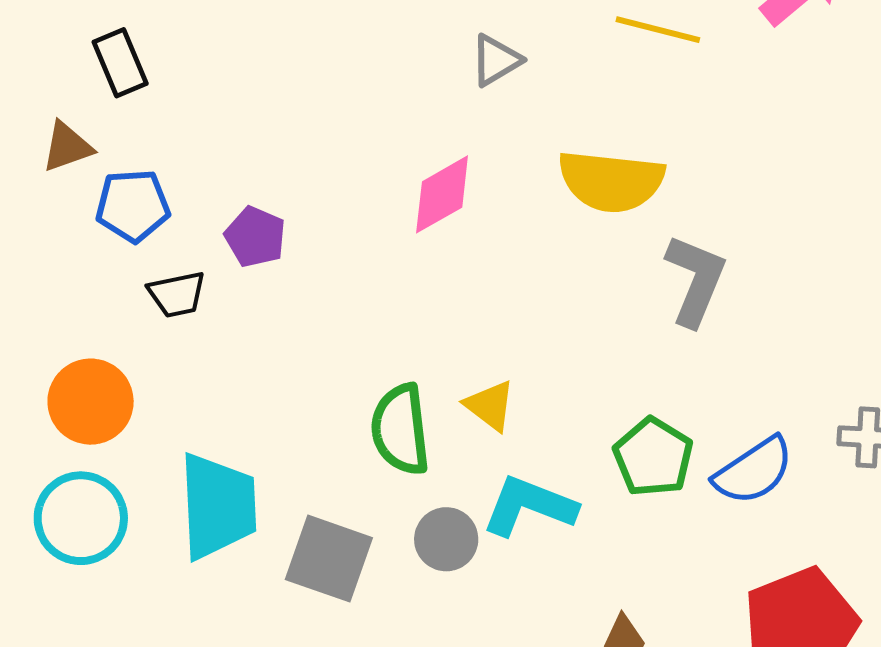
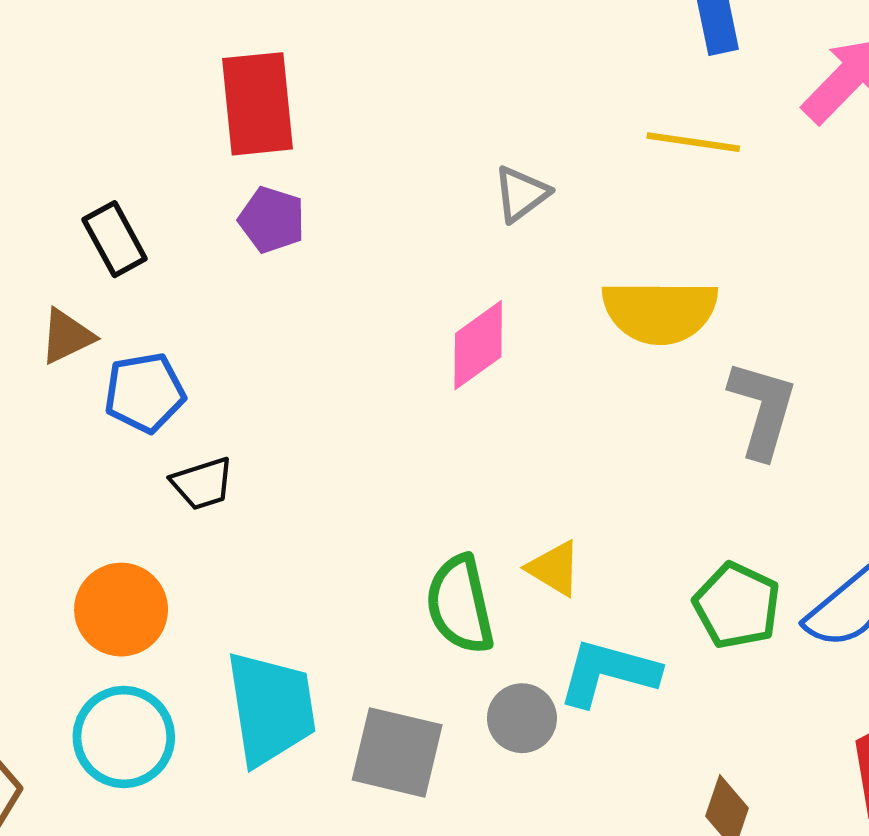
purple pentagon: (255, 237) -> (272, 220), moved

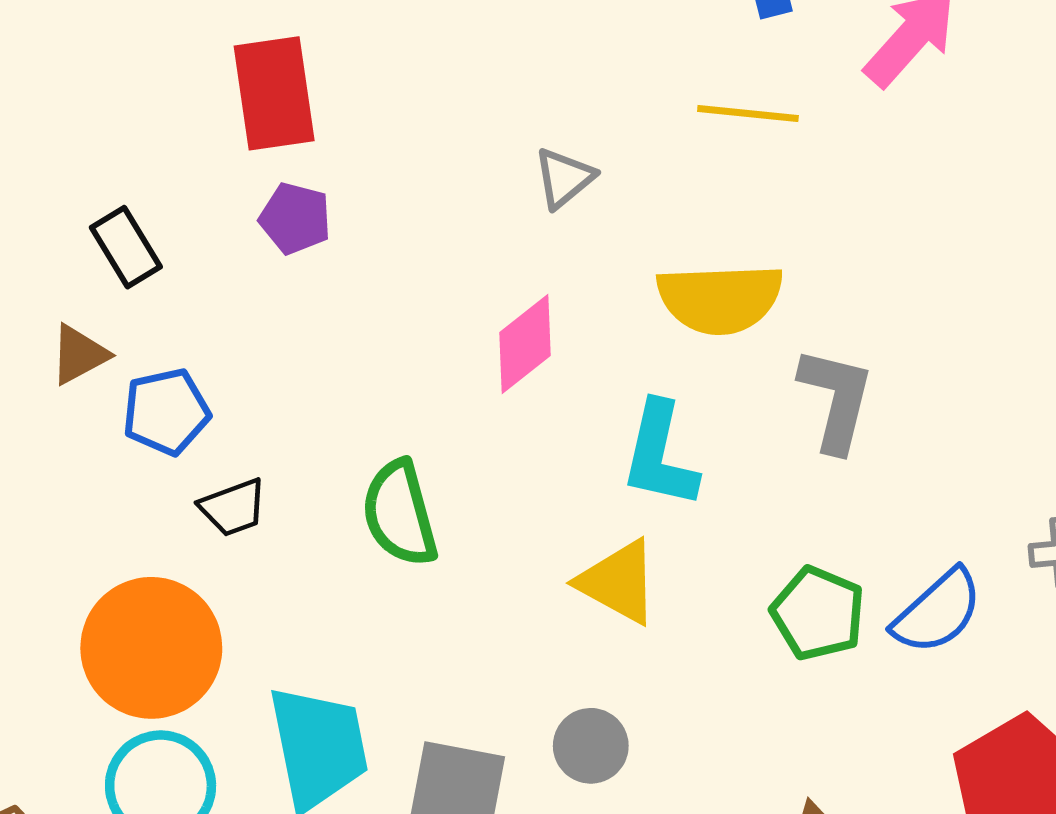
yellow triangle: (554, 568) -> (618, 582), size x1.4
green semicircle: (460, 604) -> (400, 513), moved
orange circle: (121, 610) -> (151, 648), size x1.4
cyan L-shape: (608, 673) -> (660, 455), moved, turned -90

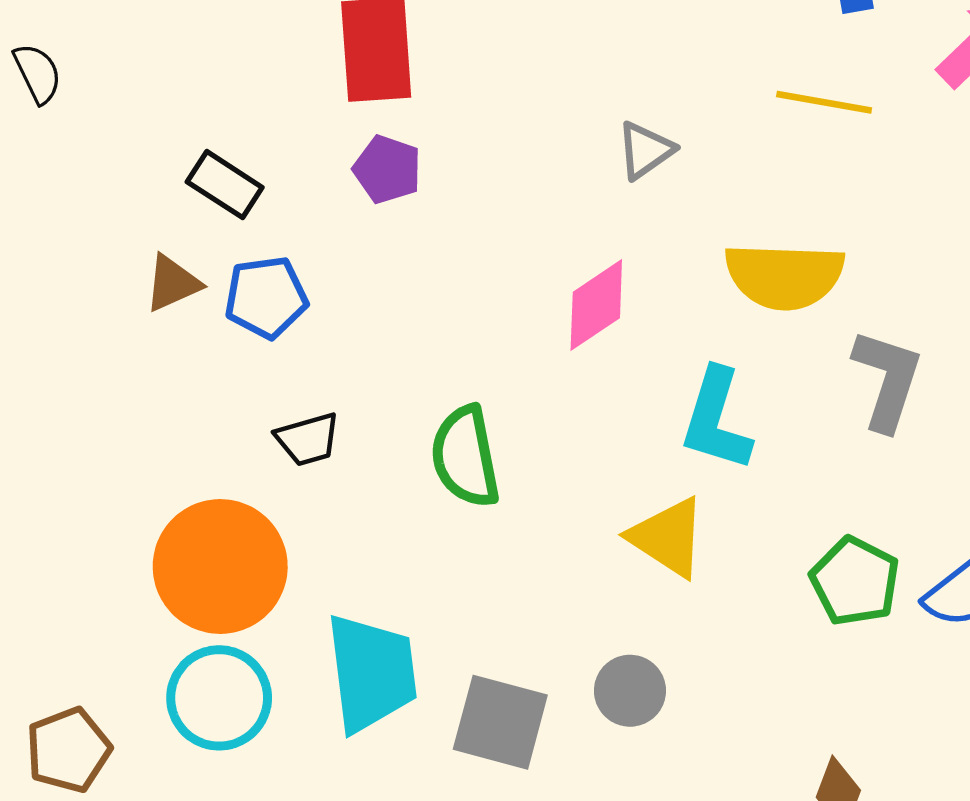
black rectangle: (126, 247) -> (225, 185), turned -30
blue pentagon: (166, 412) -> (266, 297), moved

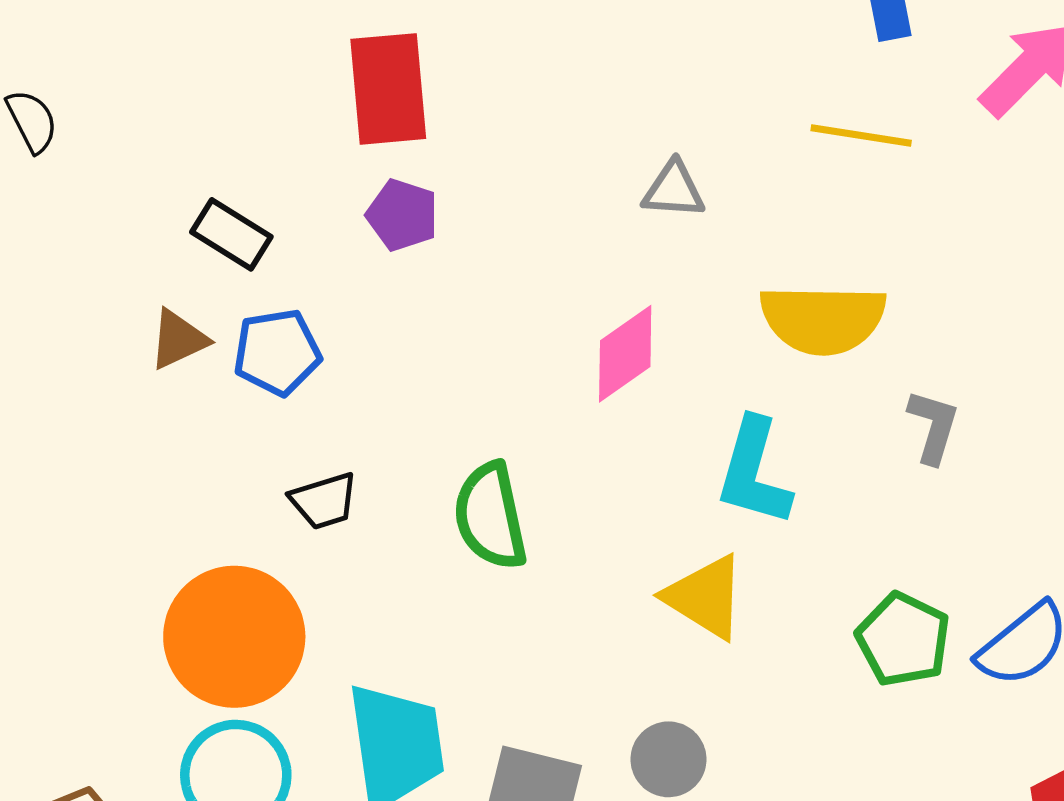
gray triangle: (645, 150) -> (674, 190), turned 40
gray L-shape: (887, 380) -> (933, 426), size x0.7

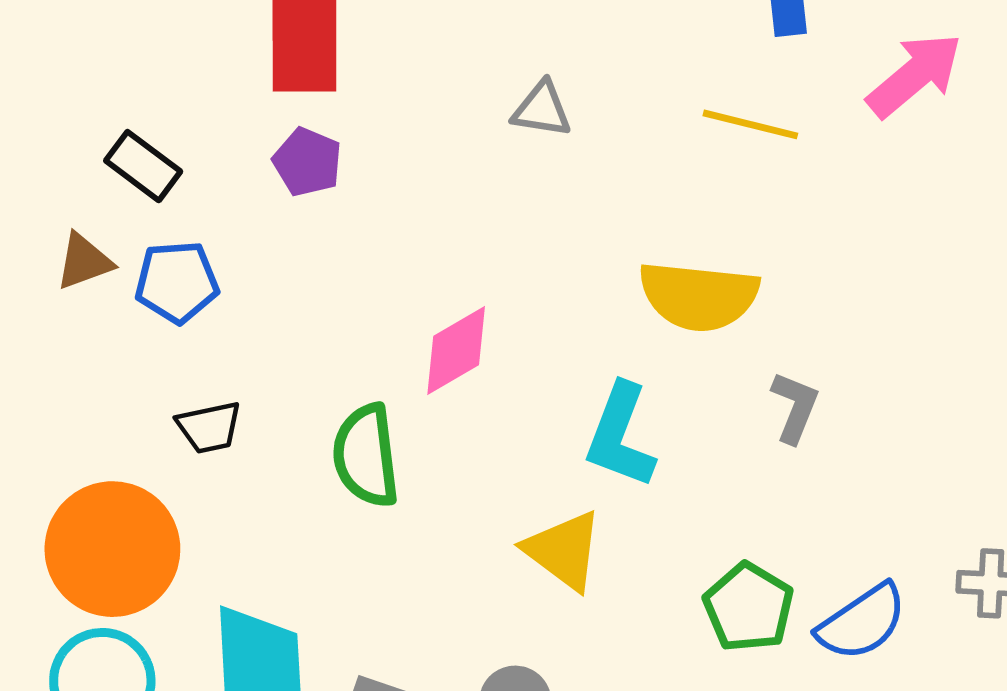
gray triangle: (674, 190) -> (542, 109), moved
pink diamond: (625, 354) -> (456, 350), moved

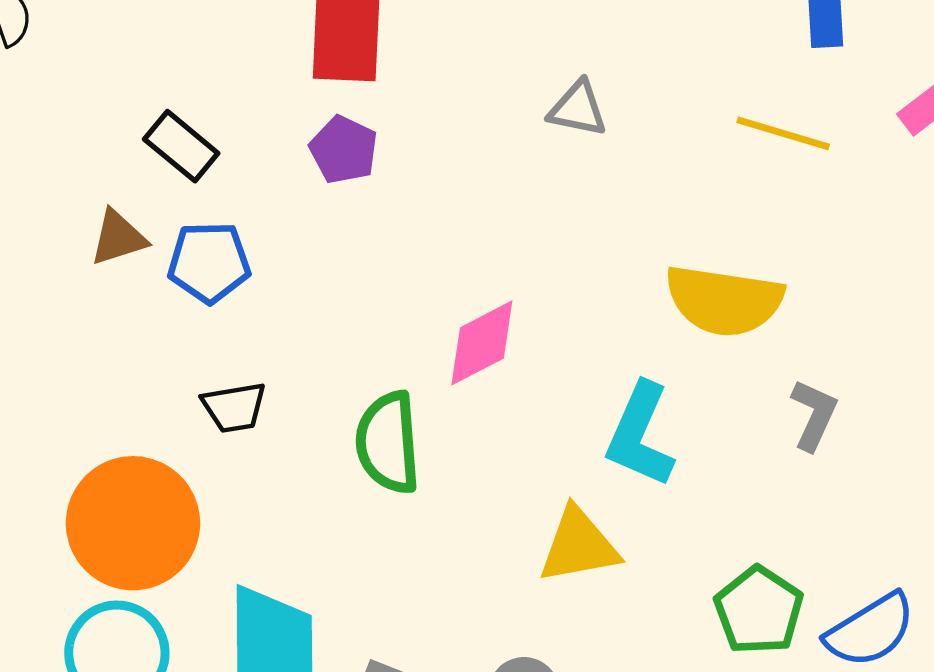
yellow triangle: (564, 550) -> (579, 546), turned -50

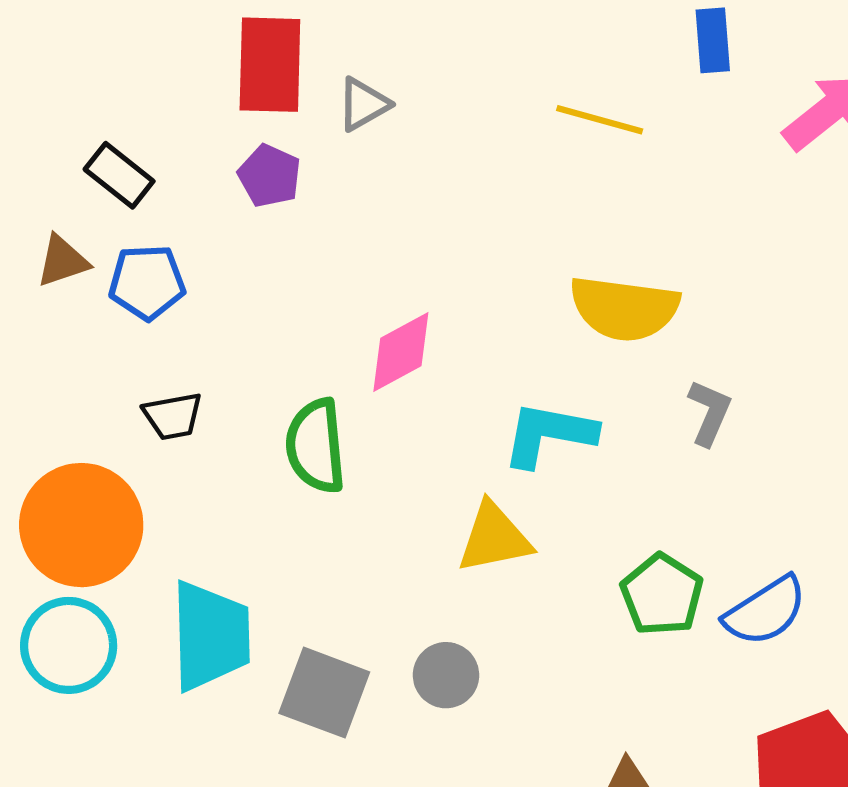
gray triangle: (578, 109) -> (363, 104), moved, turned -40
yellow line: (783, 133) -> (600, 120), moved
cyan L-shape: (640, 435) -> (549, 434), turned 78

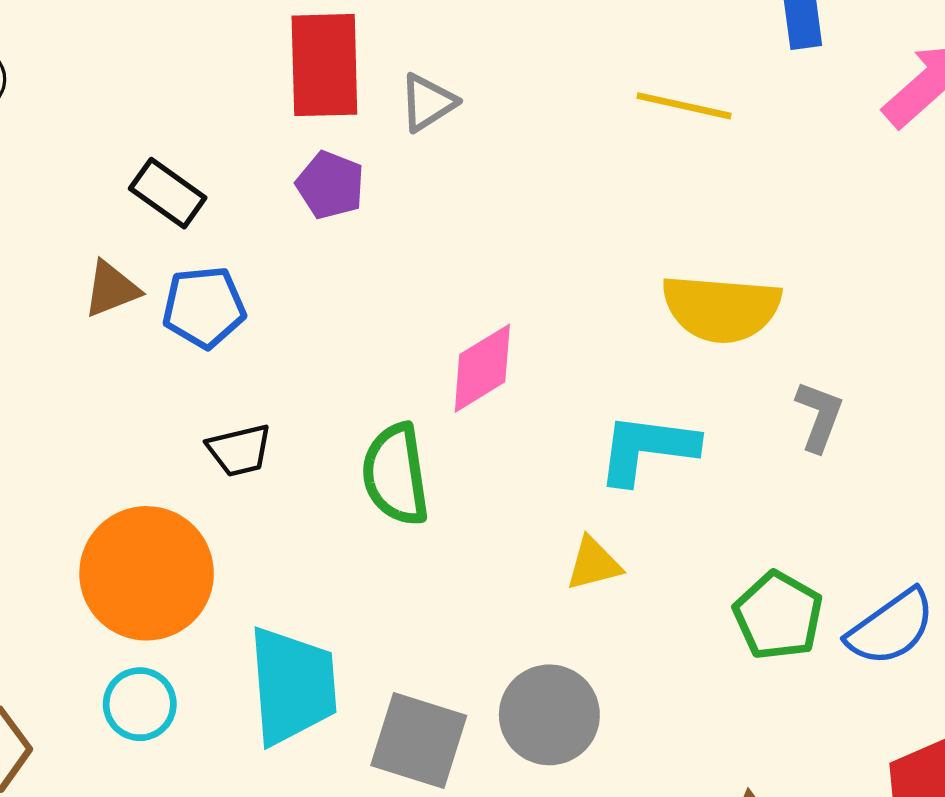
yellow triangle: (494, 538) -> (594, 564), size x0.7
cyan circle: (69, 645) -> (140, 704), size x0.7
gray circle: (446, 675) -> (549, 715), size x1.4

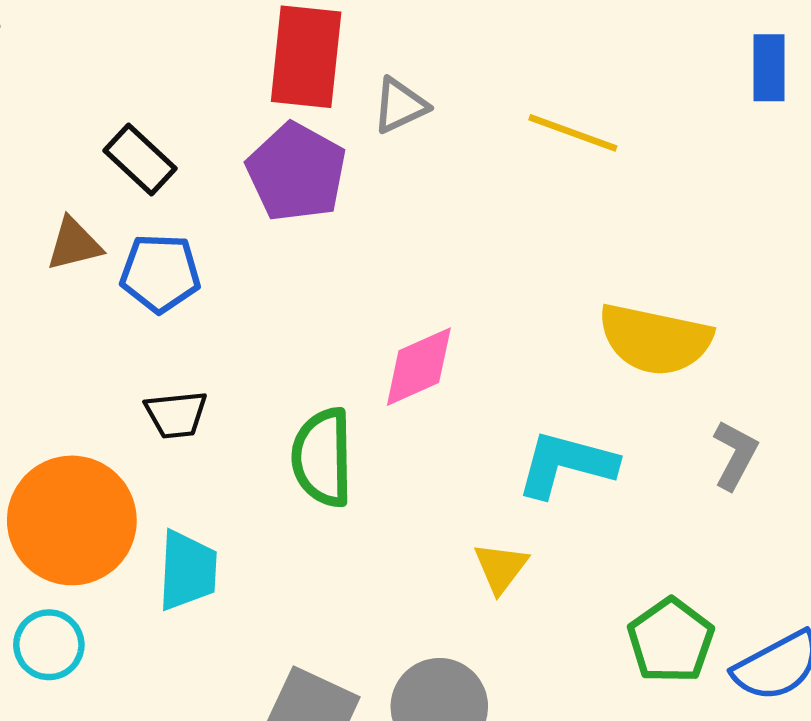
yellow line: (684, 106) -> (573, 133), moved
purple pentagon: (330, 185) -> (297, 172), size x1.5
yellow triangle: (594, 564) -> (501, 568), turned -46
cyan trapezoid: (293, 686) -> (187, 571), moved, size x0.7

